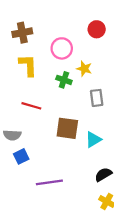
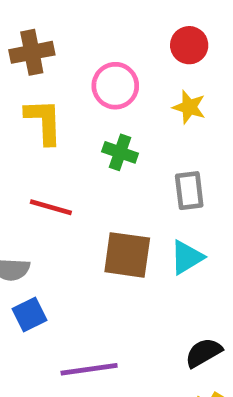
yellow star: (84, 69) -> (189, 107), moved
cyan triangle: (93, 140) -> (187, 257), moved

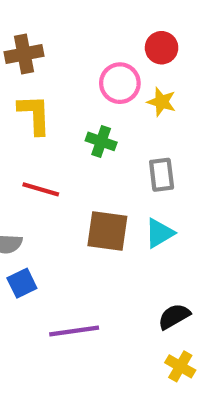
pink circle: (115, 86) -> (120, 83), moved

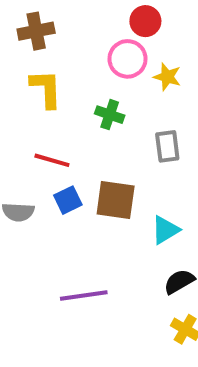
red circle: (162, 48) -> (145, 21), moved
cyan triangle: (159, 233) -> (165, 230), moved
blue square: (22, 283) -> (68, 200), moved

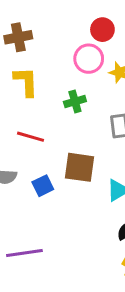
green cross: (110, 115) -> (75, 102), turned -35
blue square: (68, 200) -> (43, 186), moved
purple line: (84, 295) -> (24, 253), moved

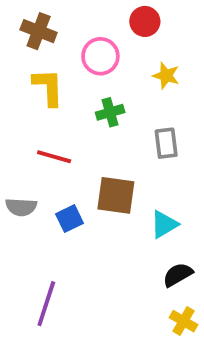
brown cross: (18, 37) -> (39, 31), turned 32
pink circle: (89, 59) -> (100, 56), moved
purple line: (24, 253) -> (46, 304), turned -64

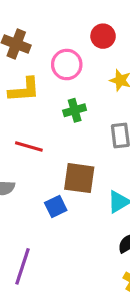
yellow L-shape: (48, 87) -> (24, 90), turned 88
blue square: (69, 219) -> (56, 207), moved

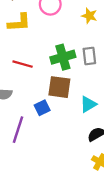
green cross: (75, 110) -> (63, 57), moved, size x1.5
purple line: (23, 266) -> (18, 130), moved

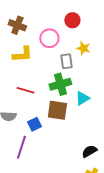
gray rectangle: (89, 56) -> (66, 61), moved
cyan triangle: (88, 104) -> (82, 98), moved
blue square: (42, 108) -> (34, 124), moved

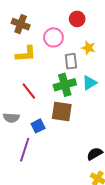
red line: (25, 90) -> (29, 91), turned 36
cyan triangle: (82, 98) -> (89, 83), moved

